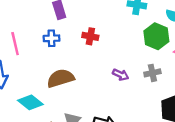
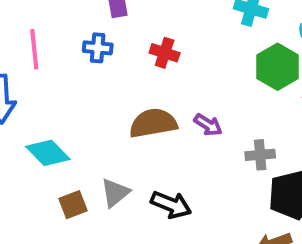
gray cross: (152, 73) -> (260, 155), moved
brown semicircle: (61, 78) -> (153, 123), moved

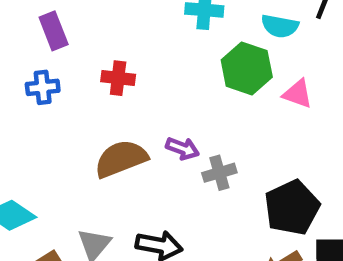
gray cross: (260, 155) -> (219, 173), moved

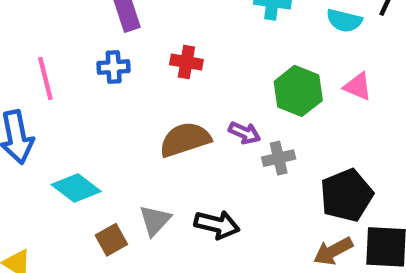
green hexagon: (247, 68) -> (298, 91), moved

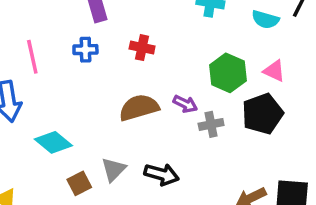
black pentagon: (346, 195) -> (262, 114), moved

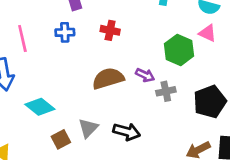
pink triangle: (274, 71) -> (208, 33), moved
black pentagon: (262, 114) -> (210, 102), moved

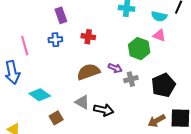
gray triangle: (88, 128) -> (82, 102), moved, turned -42

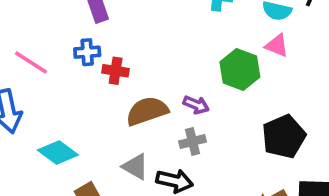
red cross: (88, 37) -> (116, 71), moved
pink line: (25, 46) -> (31, 63), turned -42
gray cross: (131, 79) -> (193, 142), moved

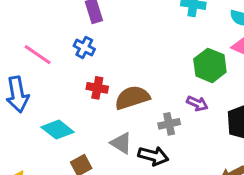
blue cross: (87, 52) -> (84, 47), turned 30
red cross: (116, 71) -> (97, 88), moved
purple arrow: (196, 105) -> (197, 104), moved

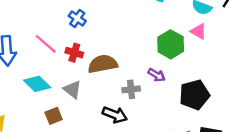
blue cross: (84, 47) -> (77, 18), moved
pink line: (38, 55) -> (46, 44), moved
gray triangle: (121, 143) -> (72, 89), moved

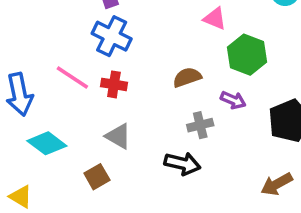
blue cross: (77, 18) -> (112, 36), size x1.5
pink triangle: (199, 31) -> (215, 19), moved
brown semicircle: (103, 64) -> (187, 77), moved, size x0.7
cyan diamond: (37, 84) -> (47, 143), moved

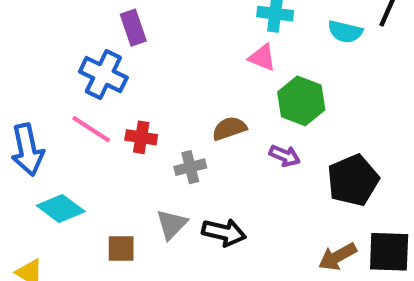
blue cross: (112, 36) -> (103, 75), moved
gray cross: (200, 125) -> (190, 167), moved
gray triangle: (118, 136) -> (172, 224), moved, turned 44
brown square: (97, 177) -> (121, 249), turned 30

